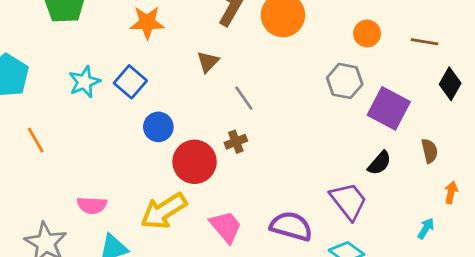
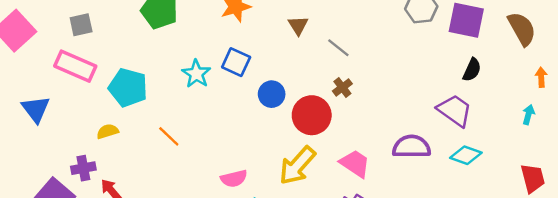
brown semicircle: (430, 151) -> (522, 29), moved, size x1.6

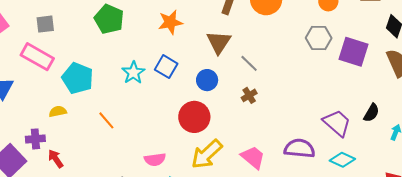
brown triangle: (298, 25) -> (219, 42), size x1.5
black semicircle: (472, 70) -> (371, 113), moved
blue circle: (272, 94) -> (207, 80), moved
red circle: (312, 115) -> (194, 117), moved

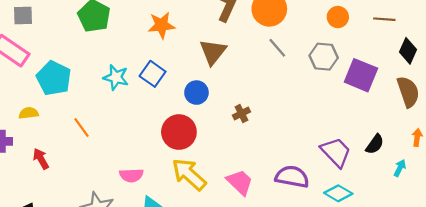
gray line: (249, 63) -> (277, 48), moved
cyan star: (133, 73) -> (116, 77), turned -30
yellow arrow: (207, 154) -> (189, 174), turned 80
red arrow: (56, 159) -> (41, 159), moved

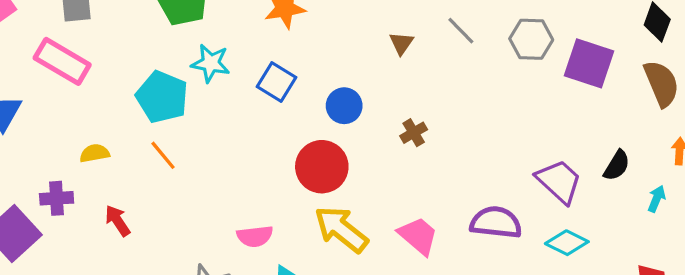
brown triangle: (213, 52) -> (401, 43), moved, size x0.6
cyan star: (116, 77) -> (211, 63), moved
cyan pentagon: (54, 78) -> (162, 97), moved
orange line: (81, 128) -> (163, 155), moved

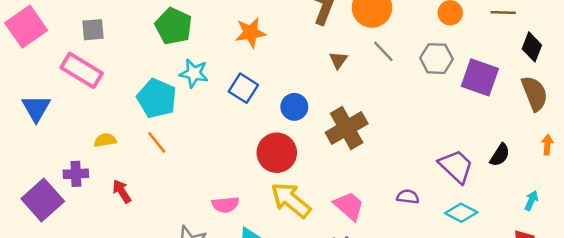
brown cross: (414, 133) -> (347, 128), size x2.0
cyan arrow: (657, 199) -> (531, 201), moved
purple semicircle: (496, 222) -> (408, 197), size x0.6

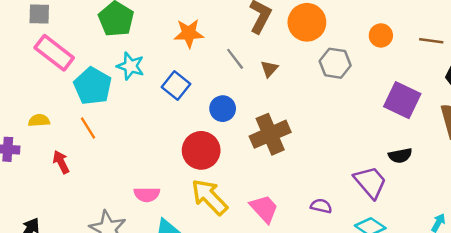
gray line: (383, 51) -> (235, 59), moved
gray hexagon: (436, 59) -> (335, 63), moved
pink rectangle: (82, 70) -> (54, 53), moved
black semicircle: (500, 155) -> (400, 156), moved, turned 40
red arrow: (122, 191) -> (61, 162), moved

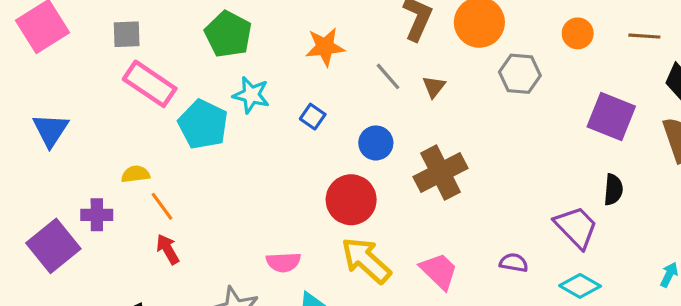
blue square: (176, 86) -> (313, 117), size x0.7
orange line: (88, 128) -> (162, 206), moved
black semicircle: (400, 156) -> (613, 190), turned -70
red arrow: (61, 162) -> (168, 249), moved

